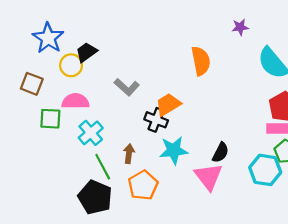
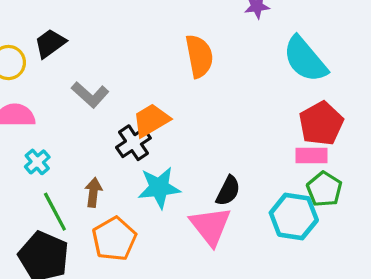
black trapezoid: (86, 52) -> (50, 43), moved
black cross: (156, 120) -> (133, 143), turned 35
cyan cross: (91, 133) -> (37, 162), size x0.7

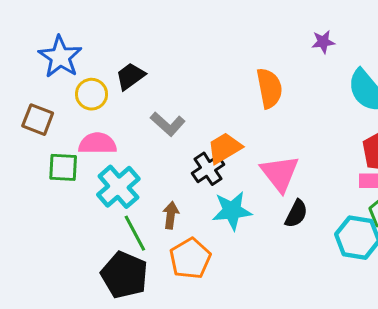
cyan cross: (37, 162) -> (118, 187), size x1.8
pink triangle: (210, 226) -> (280, 173), moved

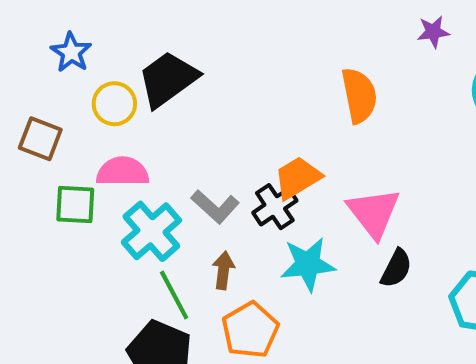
blue star: (60, 57) -> (71, 52), size x0.7
black trapezoid: (130, 76) -> (168, 79), size x1.5
gray L-shape: (168, 124) -> (215, 207), moved

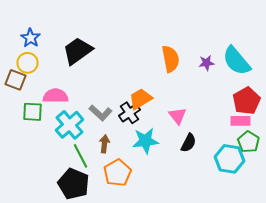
purple star: (433, 32) -> (206, 63), moved
yellow circle: (114, 104) -> (28, 63), moved
pink triangle: (374, 213) -> (178, 116), size x0.7

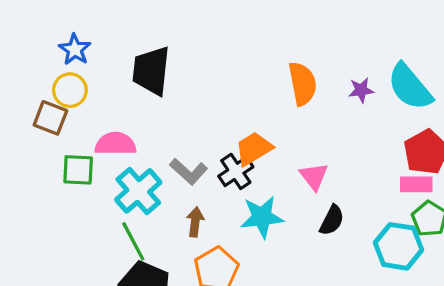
black trapezoid: (78, 51) -> (151, 71), turned -48
green line: (80, 156) -> (133, 241), moved

